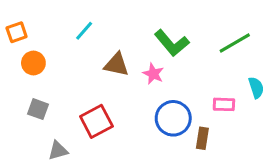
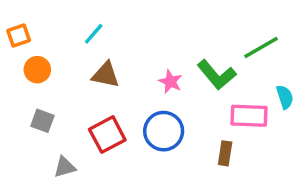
green L-shape: (172, 43) -> (217, 75), moved
brown triangle: (116, 65) -> (106, 75), moved
pink rectangle: (224, 104) -> (249, 116), size x1.5
blue circle: (173, 118) -> (164, 131), moved

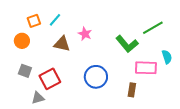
orange square: (19, 36) -> (34, 21), moved
pink star: (170, 82) -> (85, 34), moved
red square: (107, 135) -> (50, 79), moved

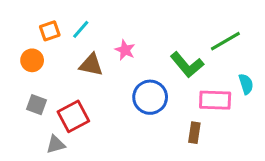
blue circle: (96, 77) -> (150, 97), moved

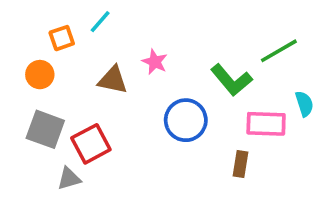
cyan line: (81, 29) -> (100, 22), moved
gray square: (36, 105) -> (45, 129), size x1.5

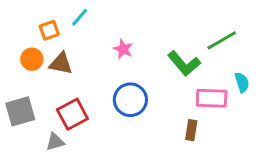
brown triangle: (113, 80) -> (61, 64), moved
blue circle: (186, 120) -> (130, 100), moved
gray square: (45, 129) -> (20, 111), moved, turned -36

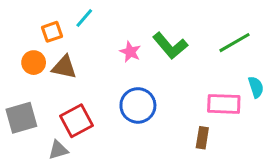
green L-shape: (184, 64) -> (170, 46), moved

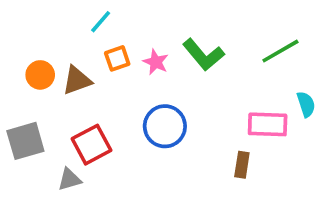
orange square: (52, 32) -> (117, 58), moved
brown triangle: (64, 67) -> (77, 80), turned -32

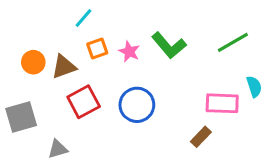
red square: (92, 145) -> (84, 102), moved
brown rectangle: (242, 165) -> (201, 137), turned 35

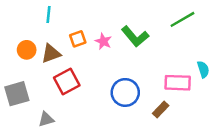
cyan line: (84, 18) -> (49, 15), moved, turned -35
green line: (233, 42) -> (182, 19), moved
blue circle: (137, 105) -> (125, 92), moved

